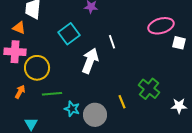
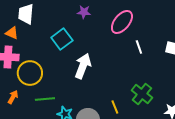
pink ellipse: (161, 26) -> (122, 22), moved, turned -35
white line: (112, 42) -> (139, 47), moved

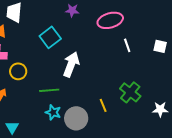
pink ellipse: (122, 22) -> (110, 20), turned 35
yellow circle: (30, 73) -> (18, 71), size x0.7
green line: (45, 99) -> (49, 90), moved

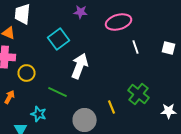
green line: (49, 90) -> (58, 92), turned 30
cyan star: (53, 112) -> (39, 114), moved

